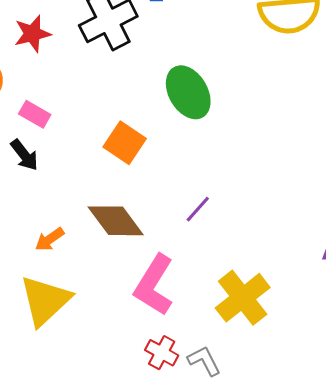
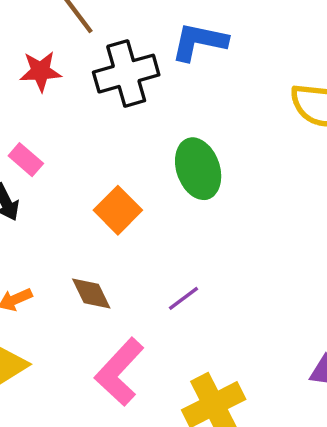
brown diamond: (116, 221) -> (91, 293), size x0.7

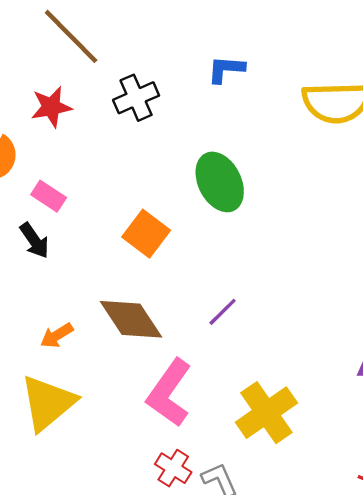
blue L-shape: (199, 42) -> (226, 69), moved, size x0.7
black cross: (126, 74) -> (136, 98), size x0.7
brown diamond: (91, 293) -> (131, 319), size x1.5

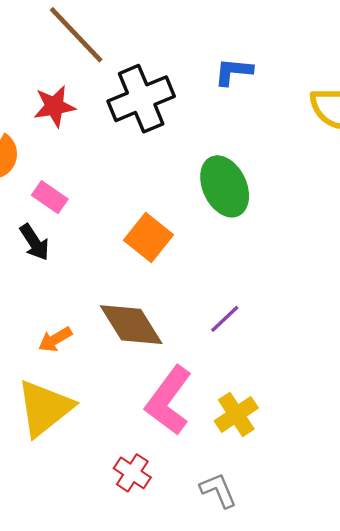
black cross: (136, 98) -> (141, 99), size x1.4
yellow cross: (266, 413) -> (236, 414), moved, size x0.7
red cross: (173, 468) -> (132, 473), moved

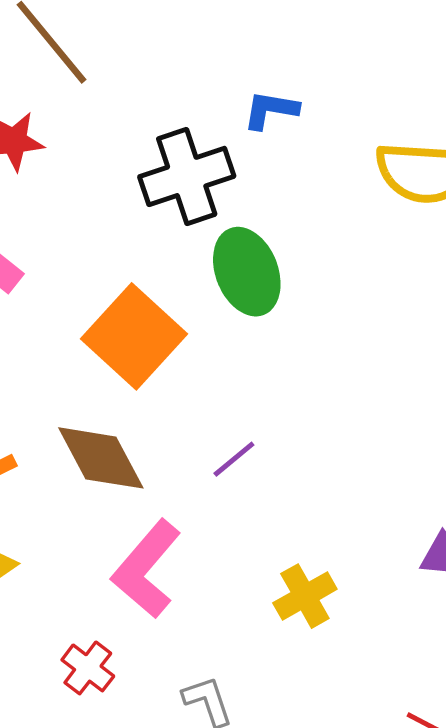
black cross: (141, 99) -> (187, 176), moved
orange square: (148, 238) -> (134, 336), size x1.5
yellow cross: (236, 414) -> (305, 596), moved

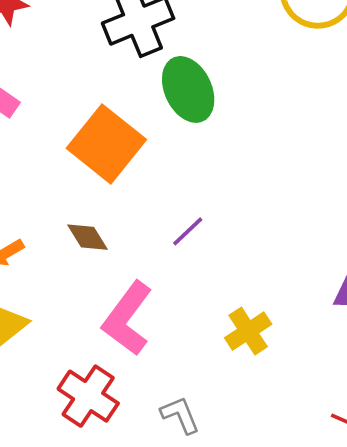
brown diamond: (101, 458) -> (87, 237), size x0.6
red cross: (88, 668) -> (88, 396), size x1.5

